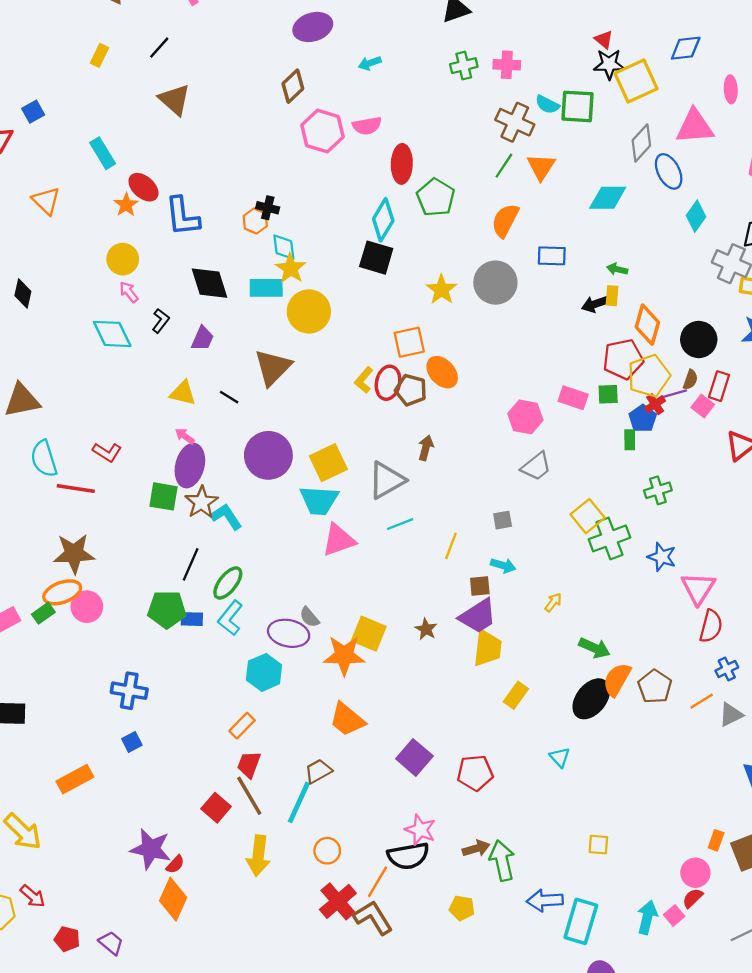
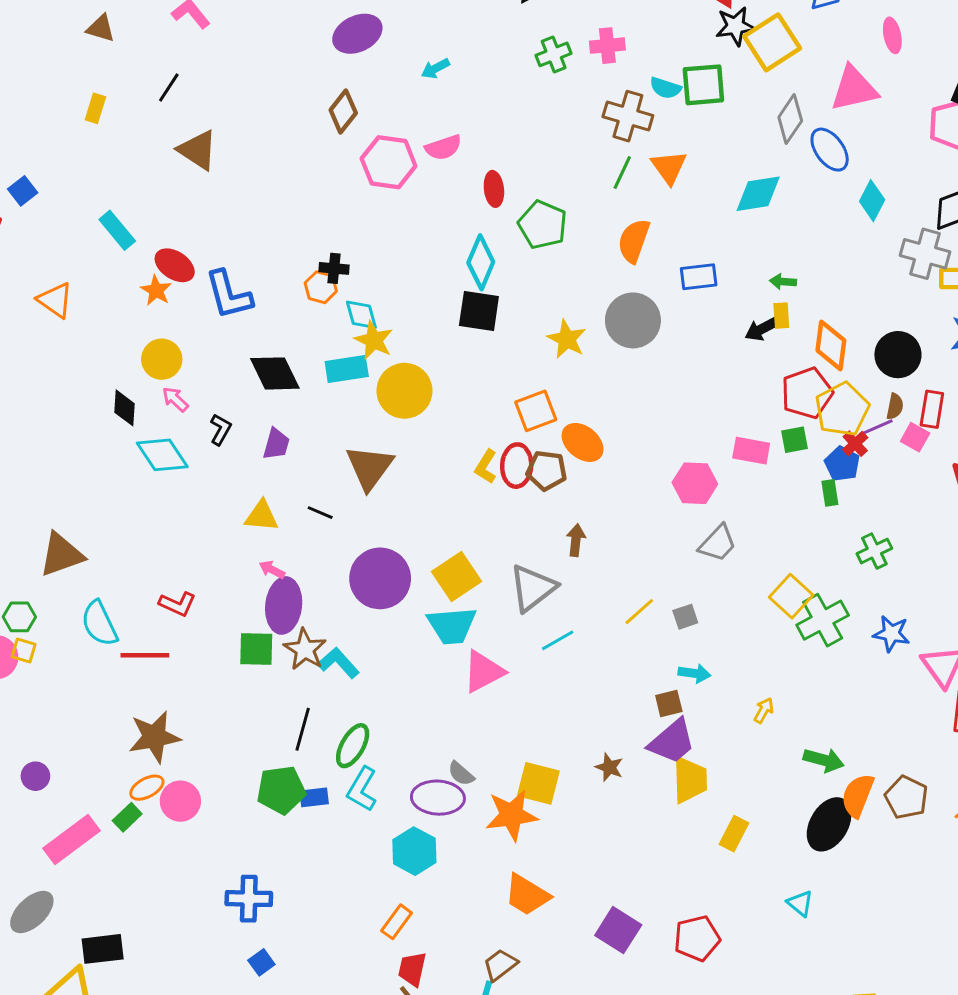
red ellipse: (402, 164) -> (494, 189), size x0.7
black diamond: (23, 293) -> (124, 408), moved
yellow line: (451, 546) -> (639, 612), moved, turned 36
orange ellipse: (62, 592) -> (147, 788), size x0.7

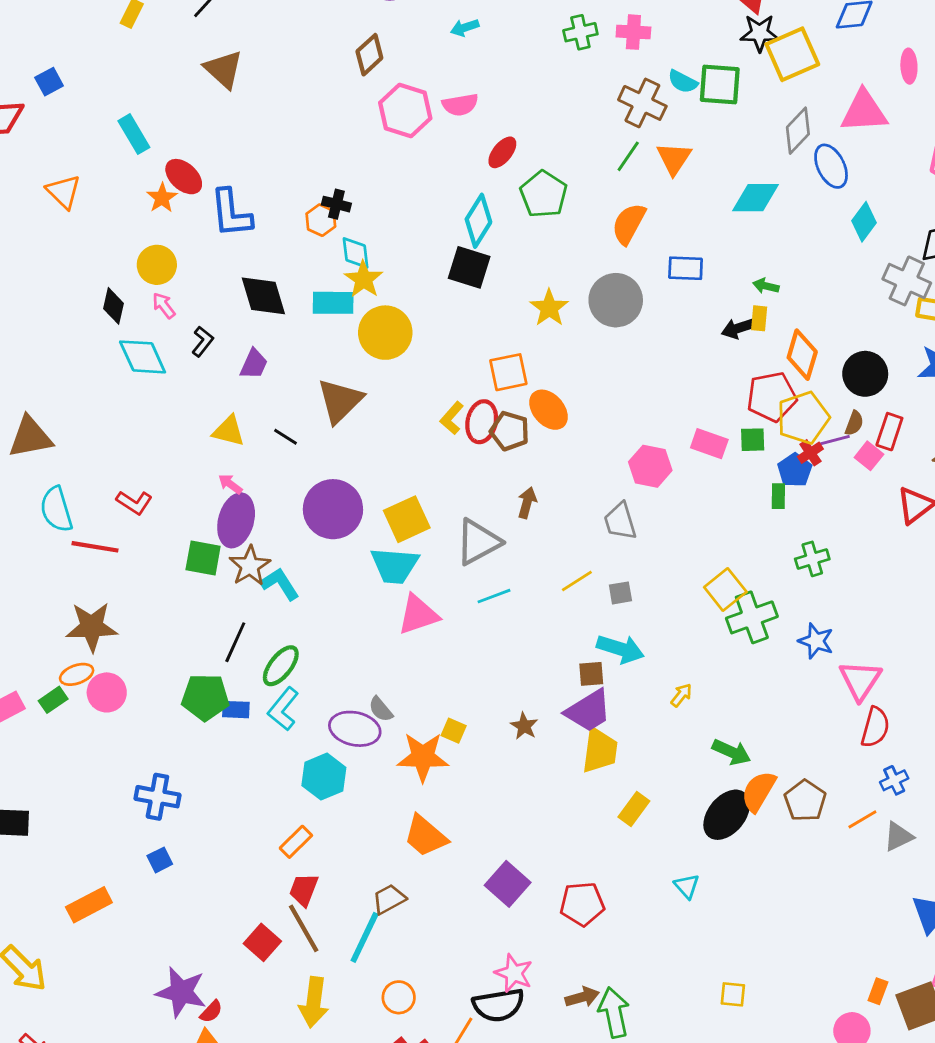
red ellipse: (494, 189) -> (502, 152), turned 36
gray trapezoid: (718, 543) -> (620, 521), moved, turned 111
cyan arrow: (694, 673) -> (620, 649), size x1.5
yellow square: (538, 783) -> (454, 731), size x0.6

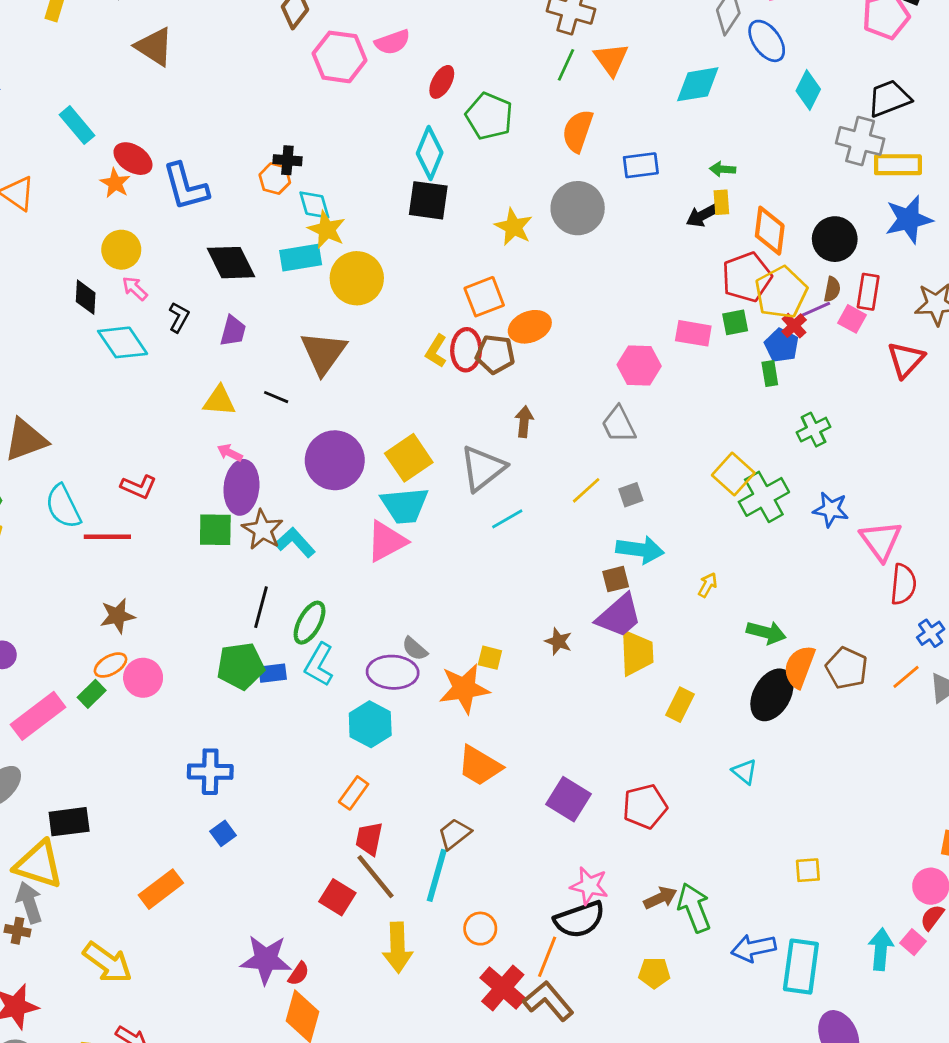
orange ellipse: (549, 410) -> (530, 327), turned -60
pink triangle: (418, 615) -> (386, 541), moved
brown star: (92, 627) -> (117, 616), size x0.7

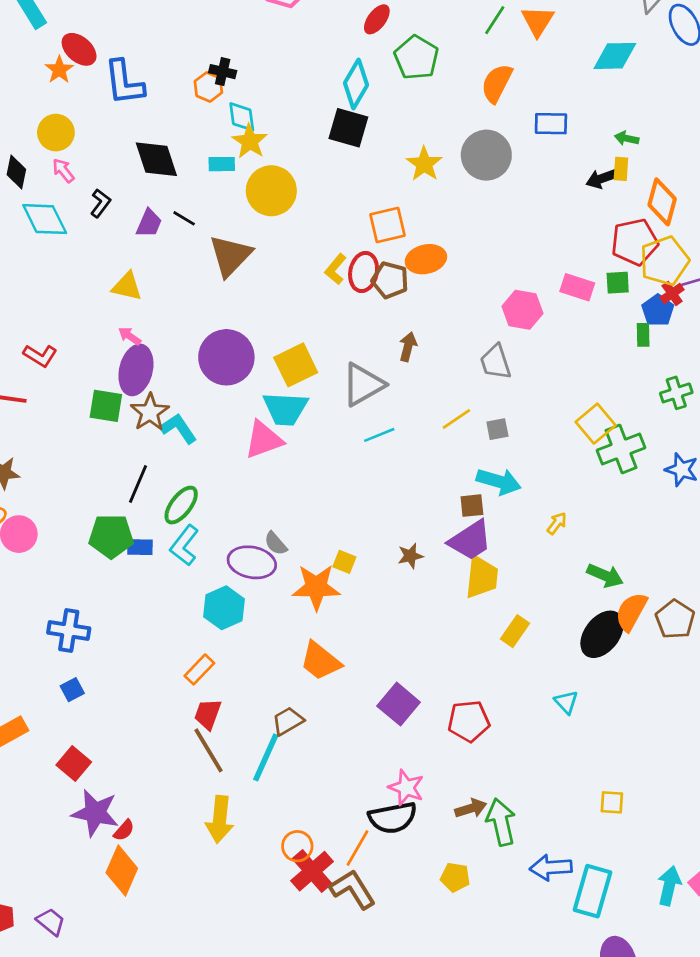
cyan rectangle: (301, 258) -> (222, 164), size x0.7
black line: (276, 397) -> (184, 218), moved
brown star: (558, 641) -> (410, 556), turned 30
red square: (337, 897) -> (74, 763), moved
orange circle: (480, 929) -> (297, 846), moved

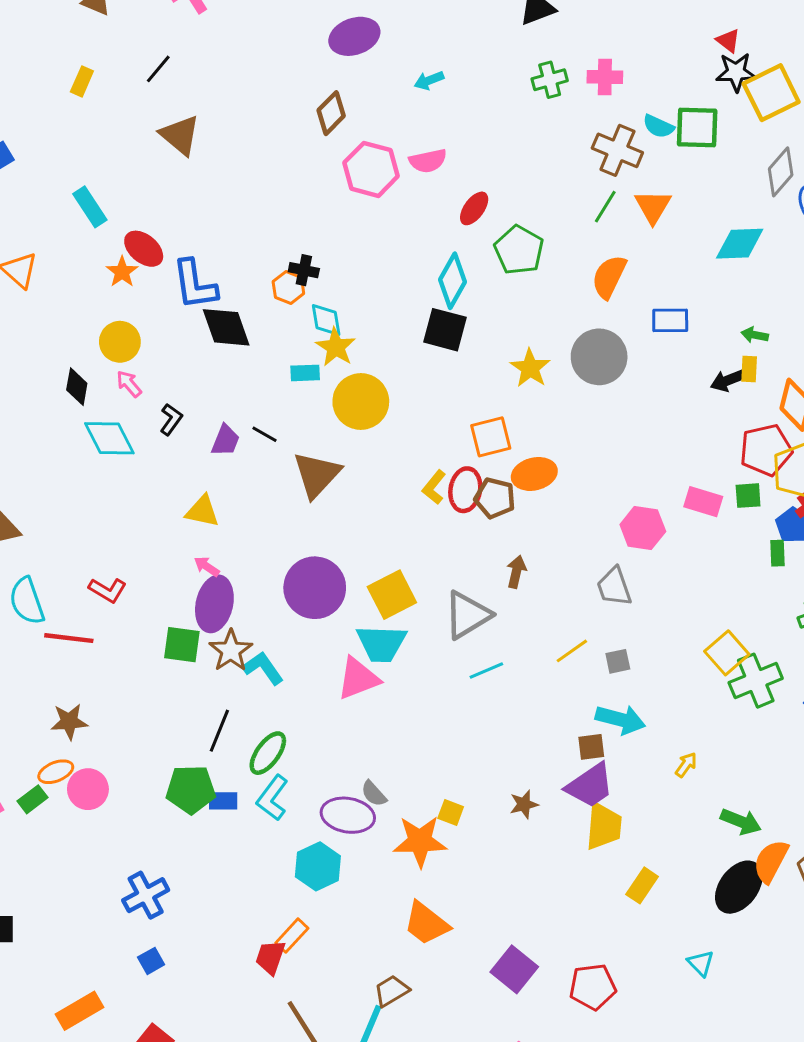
black diamond: (156, 159) -> (226, 327), moved
blue cross: (69, 630) -> (146, 895), turned -36
red trapezoid: (208, 714) -> (270, 957), moved

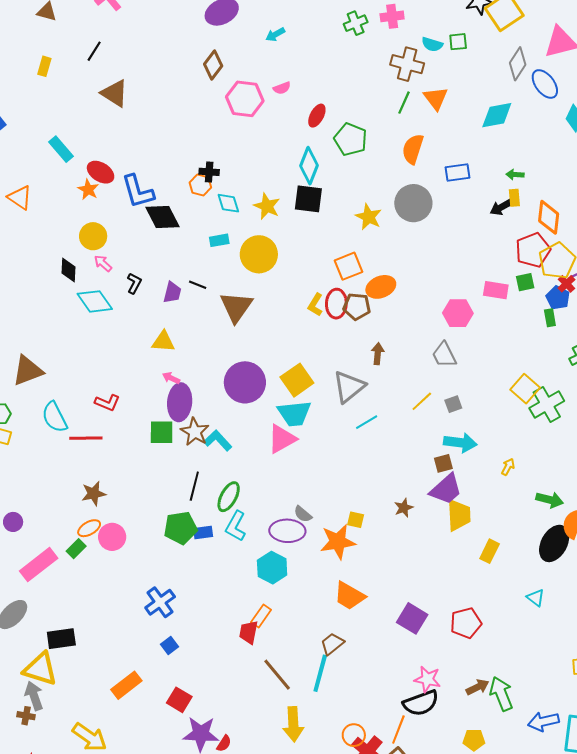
green square: (697, 128) -> (458, 42), size x0.6
pink semicircle: (428, 161) -> (282, 88), size x0.7
yellow star: (336, 347) -> (267, 206), moved

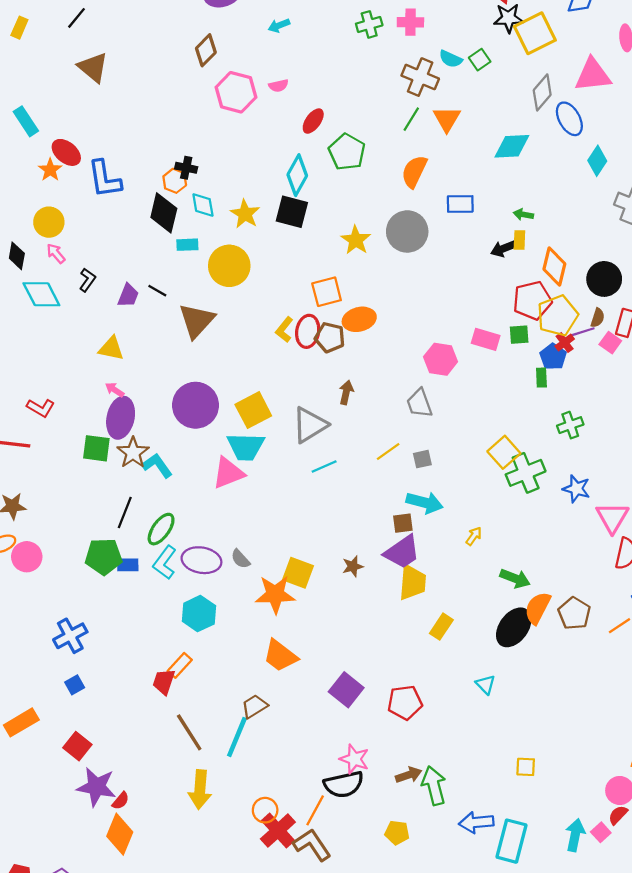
green square: (458, 42) -> (480, 60), turned -36
black diamond: (162, 217) -> (164, 213), moved, turned 33
yellow square: (356, 520) -> (298, 573), size x1.6
purple ellipse: (287, 531) -> (201, 560), moved

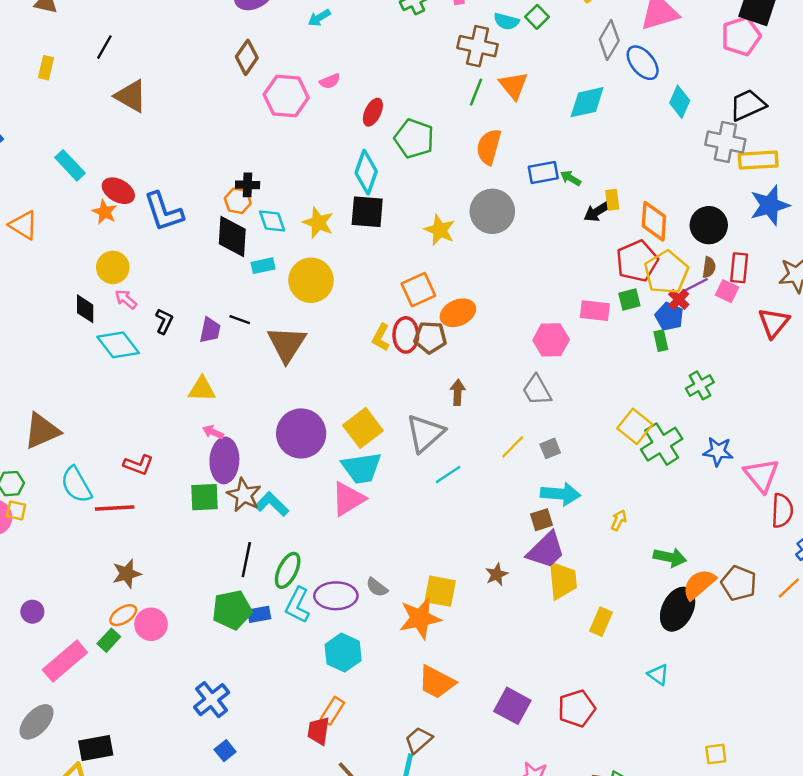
green arrow: (523, 214) -> (571, 178), moved, turned 30
orange semicircle: (538, 608) -> (699, 584), turned 32

